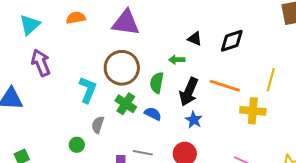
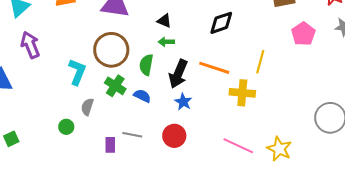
black triangle: (195, 39) -> (164, 21), moved

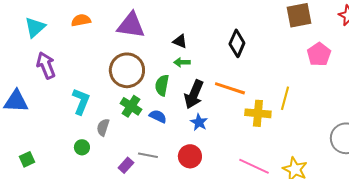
black diamond: (221, 23) -> (237, 43), turned -48
yellow line: (260, 62) -> (285, 98), moved
cyan L-shape: (77, 72) -> (81, 101), moved
purple rectangle: (110, 145) -> (126, 165), turned 42

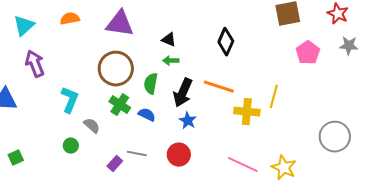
gray semicircle: (103, 127) -> (92, 126), turned 114

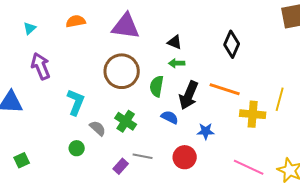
cyan triangle: (24, 26) -> (30, 28), size x0.6
green cross: (120, 105) -> (126, 121), moved
blue semicircle: (147, 115) -> (170, 117), moved
blue star: (188, 121) -> (206, 131), moved, turned -30

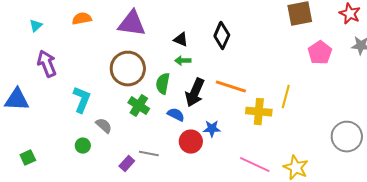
black diamond: (232, 44) -> (222, 36), moved
green cross: (126, 121) -> (139, 106), moved
red circle: (185, 157) -> (191, 142), moved

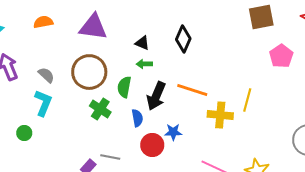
blue semicircle: (176, 115) -> (137, 118), turned 54
gray semicircle: (104, 126) -> (46, 75), moved
green circle: (83, 146) -> (24, 133), moved

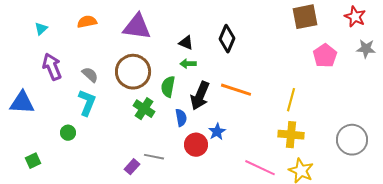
yellow cross: (220, 115) -> (291, 135), moved
blue star: (173, 132) -> (217, 132), turned -30

